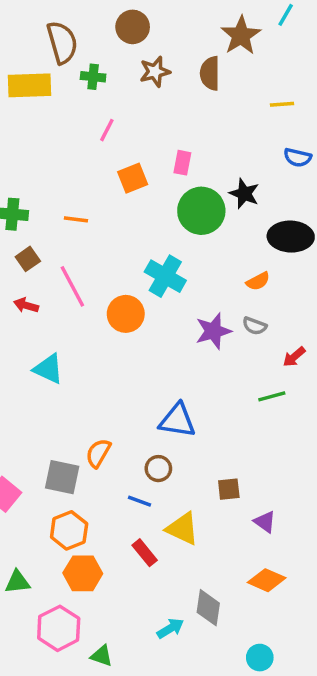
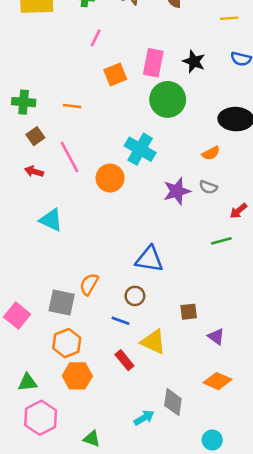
pink rectangle: (182, 163) -> (153, 63), size x1.5
black star: (244, 194) -> (194, 61), moved
pink hexagon: (59, 628) -> (41, 418), moved

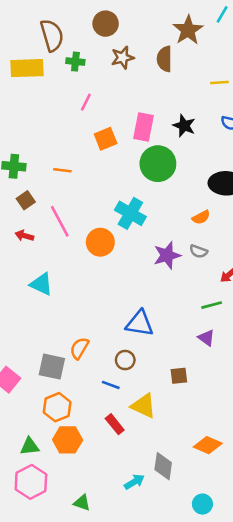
purple triangle: (216, 337) -> (206, 338), moved
green triangle: (28, 382) -> (30, 446), moved

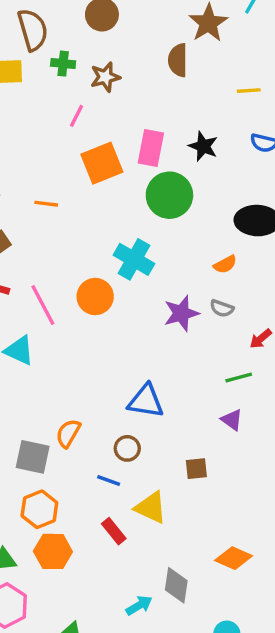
brown star: (123, 58) -> (105, 77), moved
orange square: (106, 139) -> (102, 163), size x1.4
pink line: (60, 221) -> (43, 305), moved

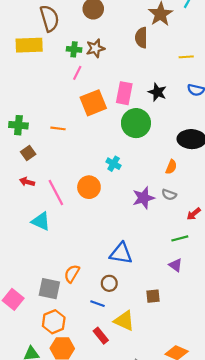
green cross: (63, 64) -> (74, 49), moved
cyan cross: (134, 259) -> (114, 164), size x0.6
orange semicircle: (225, 264) -> (171, 167), turned -40

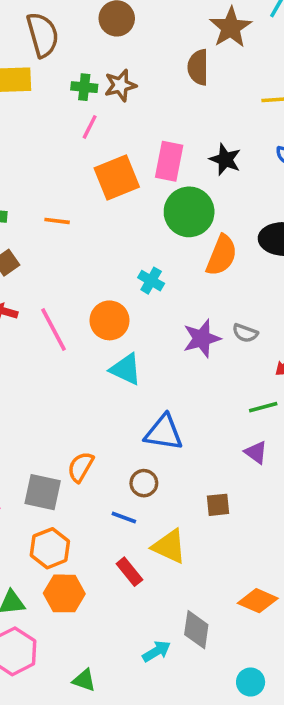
orange semicircle: (171, 167) -> (222, 255), moved, size x1.6
cyan triangle: (41, 221) -> (126, 369), moved

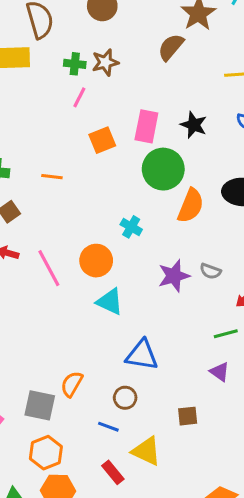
brown semicircle: (198, 67) -> (171, 47), turned 40
orange square: (117, 178) -> (102, 140), size x0.7

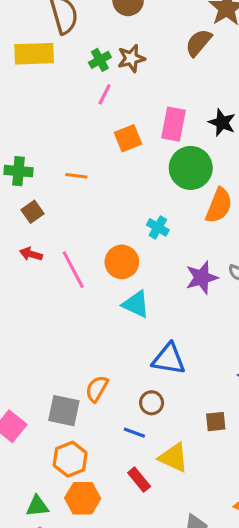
green cross: (75, 64) -> (100, 60), turned -35

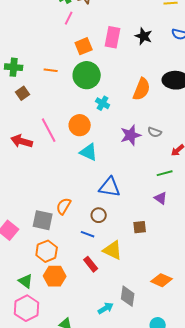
green circle: (191, 168) -> (87, 75), moved
red arrow: (31, 254) -> (22, 141), moved, size x1.5
green triangle: (37, 506) -> (26, 281), turned 42

